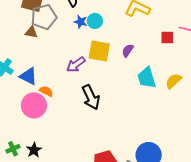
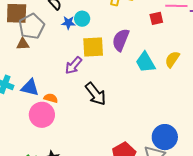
purple semicircle: (128, 50) -> (121, 40), size x1.6

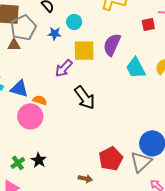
blue star: (68, 23) -> (55, 34), moved

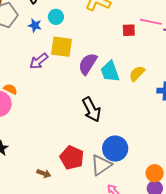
purple semicircle: (112, 45) -> (88, 64), moved
black arrow: (85, 98) -> (91, 110), moved
red pentagon: (111, 159) -> (72, 158), turned -30

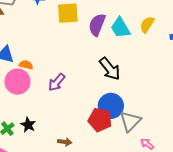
purple arrow: (39, 61) -> (57, 82), moved
blue circle: (115, 149) -> (111, 106), moved
brown arrow: (44, 173) -> (65, 142), moved

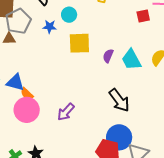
purple semicircle: (97, 25) -> (108, 56), size x0.6
orange semicircle: (26, 65) -> (27, 94), moved, turned -152

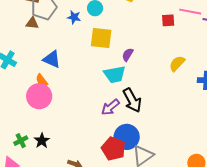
cyan trapezoid: (131, 60) -> (115, 74), moved, turned -80
blue triangle: (15, 82) -> (52, 59), moved
purple arrow: (66, 112) -> (110, 107), moved

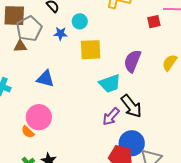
purple semicircle: (128, 55) -> (132, 61), moved, size x1.6
orange semicircle: (42, 80) -> (28, 132), moved

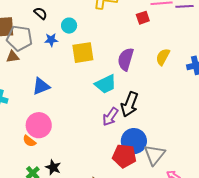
gray pentagon: (29, 29) -> (19, 38), turned -30
blue triangle: (45, 79) -> (41, 86), turned -30
black arrow: (131, 106) -> (129, 104), turned 65

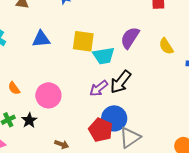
yellow square: (83, 53) -> (83, 41), moved
yellow semicircle: (163, 57) -> (166, 46), turned -78
pink circle: (39, 125) -> (48, 95), moved

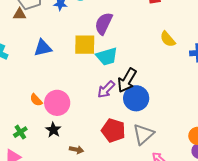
purple semicircle: (130, 38) -> (104, 23), moved
orange semicircle: (14, 88) -> (36, 100), moved
blue circle: (114, 118) -> (136, 98), moved
black star: (29, 120) -> (53, 130), moved

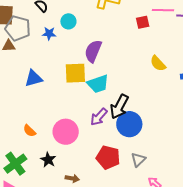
pink circle: (57, 103) -> (66, 132), moved
green cross: (20, 132) -> (15, 164), size x1.6
gray triangle: (143, 134) -> (138, 160), size x0.7

